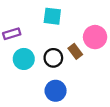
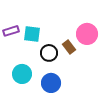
cyan square: (52, 16) -> (32, 34), moved
cyan circle: (24, 59) -> (22, 74), moved

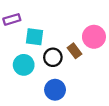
purple rectangle: (11, 31) -> (12, 19), moved
cyan circle: (22, 74) -> (24, 65), moved

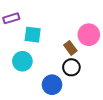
black circle: (53, 57) -> (71, 67), moved

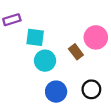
cyan circle: (22, 61) -> (45, 61), moved
black circle: (71, 67) -> (91, 89), moved

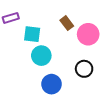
brown rectangle: (76, 52) -> (67, 23), moved
black circle: (91, 89) -> (84, 69), moved

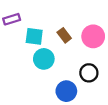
brown rectangle: (67, 23) -> (64, 35), moved
blue circle: (52, 84) -> (66, 91), moved

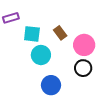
pink circle: (93, 36) -> (84, 45), moved
blue circle: (66, 91) -> (51, 85), moved

